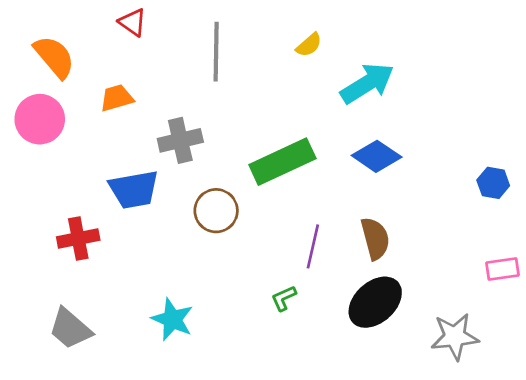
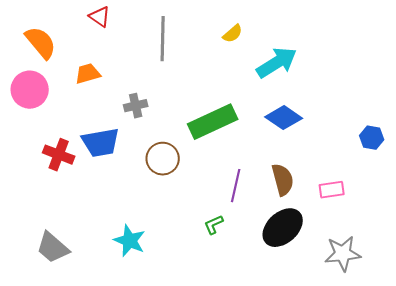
gray cross: (180, 140) -> (136, 106), size x0.7
red cross: (78, 239) -> (59, 155), moved, turned 32
pink rectangle: (502, 269) -> (332, 190), moved

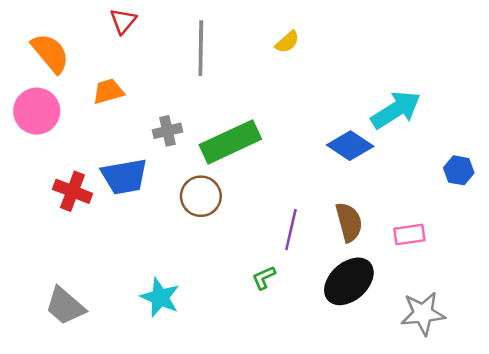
red triangle: (100, 17) -> (123, 21), turned 35
cyan arrow: (277, 63) -> (396, 110), moved
green rectangle: (213, 122) -> (230, 142), moved

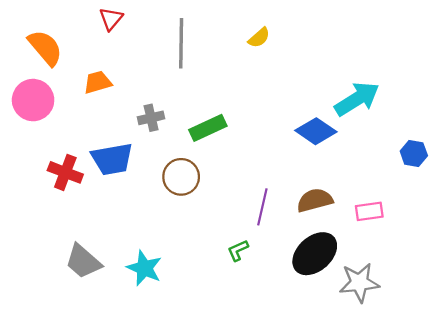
green rectangle: (230, 142) -> (208, 128), size x0.7
brown semicircle: (349, 222) -> (315, 200), turned -90
gray trapezoid: (65, 306) -> (83, 261), moved
gray star: (423, 313) -> (359, 283), moved

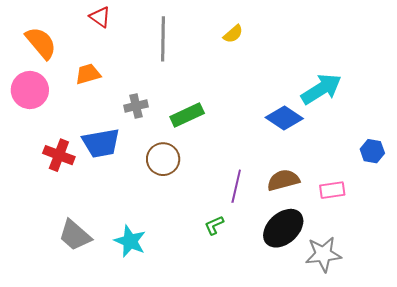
red triangle: (111, 19) -> (100, 17), turned -35
blue hexagon: (414, 153) -> (372, 151), moved

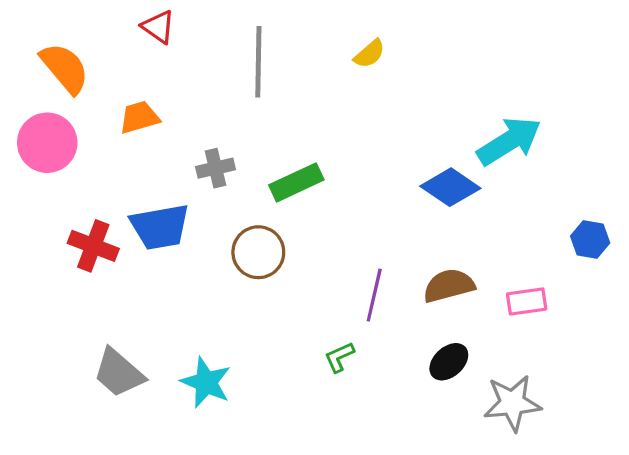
black ellipse: (283, 228) -> (449, 362), size x0.6

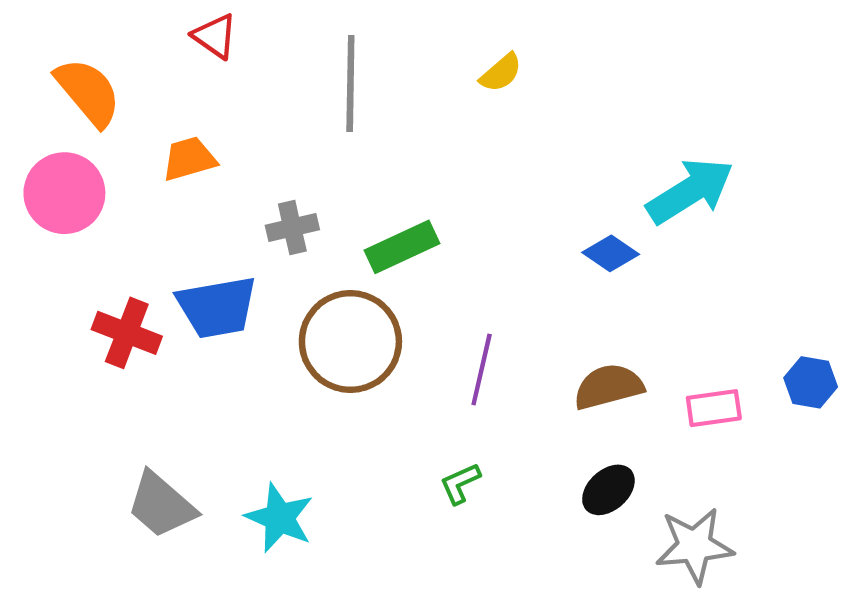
blue diamond: (450, 187) -> (611, 253), size x0.7
blue hexagon: (590, 240) -> (811, 382), moved
brown circle: (258, 252) -> (350, 342), size x1.4
purple line: (374, 295) -> (482, 369), moved

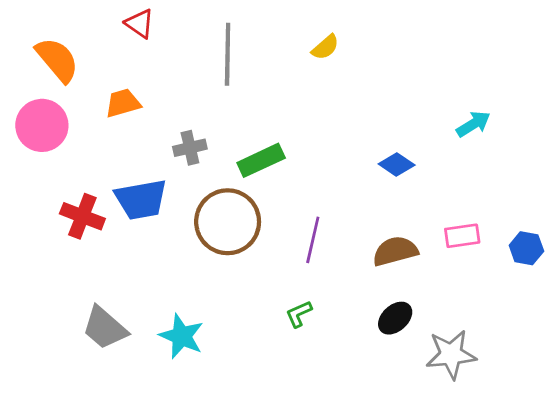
cyan arrow: (690, 191) -> (473, 124), moved, size x0.6
pink rectangle: (714, 408) -> (462, 236), moved

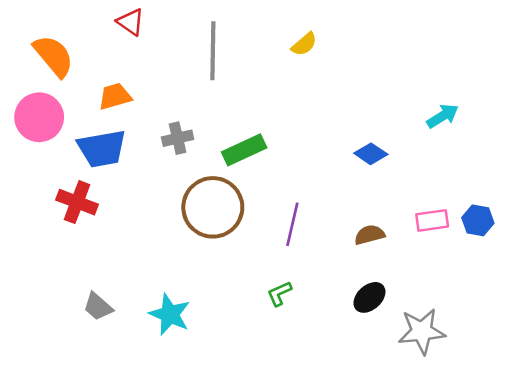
blue trapezoid: (141, 199) -> (102, 149), moved
blue hexagon: (526, 248) -> (478, 220), moved
brown semicircle: (395, 251) -> (369, 235), size x0.7
gray trapezoid: (105, 328) -> (98, 307), size x0.7

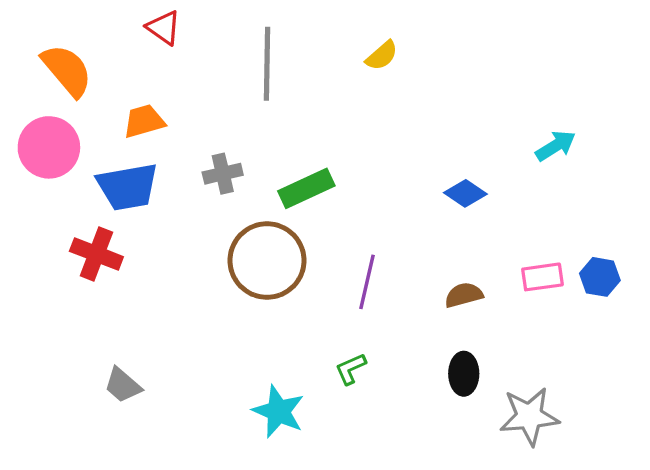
black ellipse: (369, 297) -> (464, 374), turned -48
cyan star: (170, 314) -> (278, 411), moved

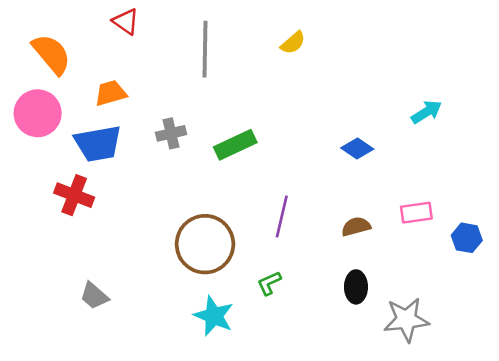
brown circle: (267, 261) -> (205, 244), moved
blue hexagon: (600, 277) -> (467, 238), moved

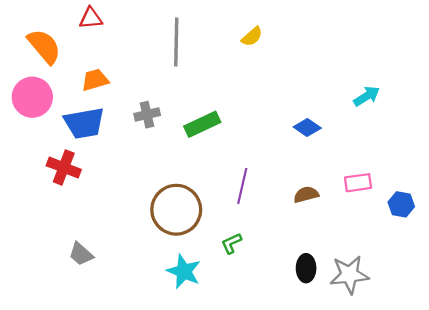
red triangle: (126, 21) -> (91, 18), moved, turned -40
black ellipse: (356, 287) -> (306, 268), moved

